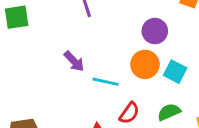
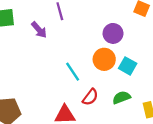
purple arrow: (74, 61) -> (39, 30), moved
cyan line: (106, 82) -> (73, 72), turned 42

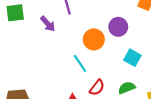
orange circle: (104, 59) -> (94, 39), moved

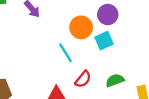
cyan square: (132, 58) -> (104, 41), moved, turned 35

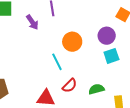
purple circle: (108, 15) -> (107, 36), moved
cyan square: (104, 41) -> (111, 56), moved

